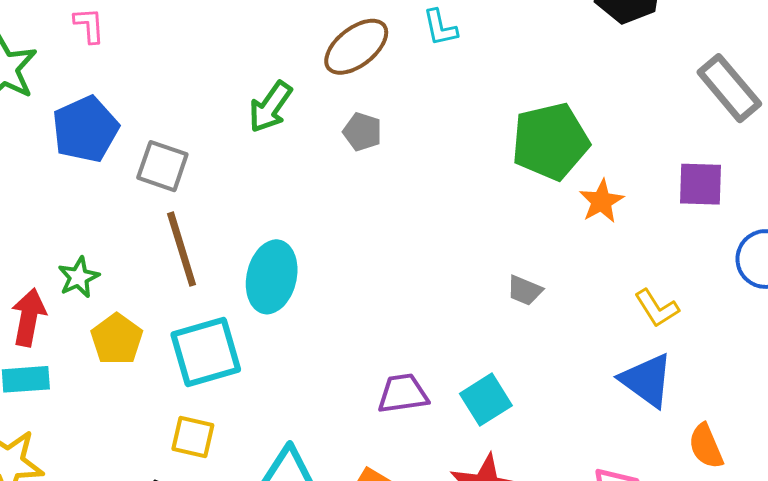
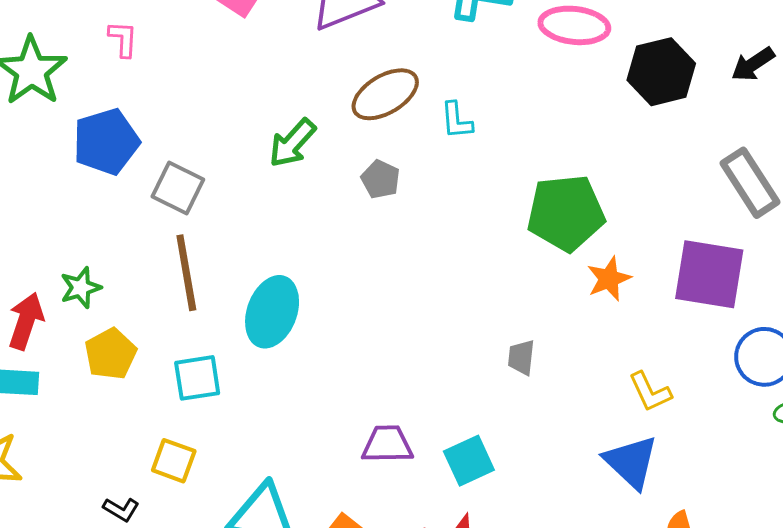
cyan L-shape: (440, 28) -> (457, 120), moved
purple square: (700, 184) -> (709, 274), size x1.5
gray trapezoid: (525, 290) -> (521, 357), turned 66
cyan square: (206, 352) -> (197, 378), size x0.7

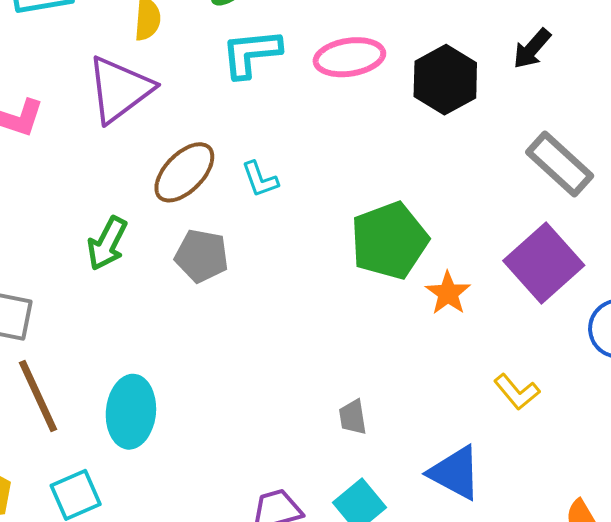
gray pentagon: (381, 179) -> (202, 256), size x1.4
purple square: (709, 274) -> (544, 263), turned -36
gray trapezoid: (521, 357) -> (353, 417), moved
blue triangle: (631, 462) -> (455, 473), moved

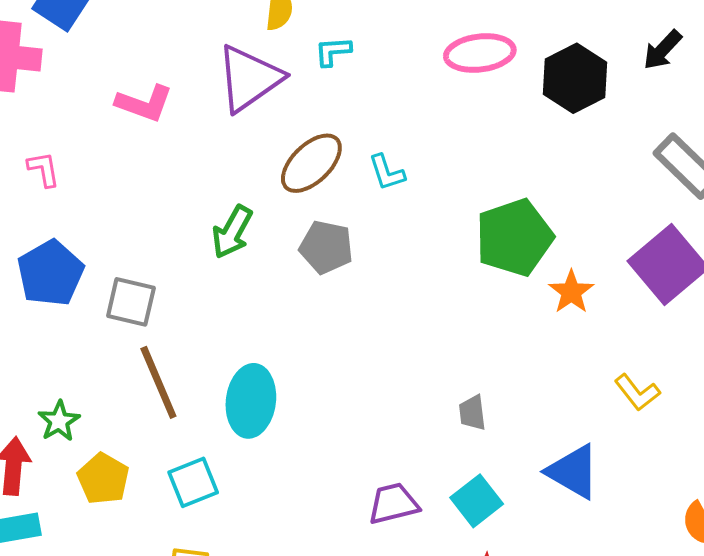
cyan L-shape: (251, 53) -> (333, 51), moved, size x0.6

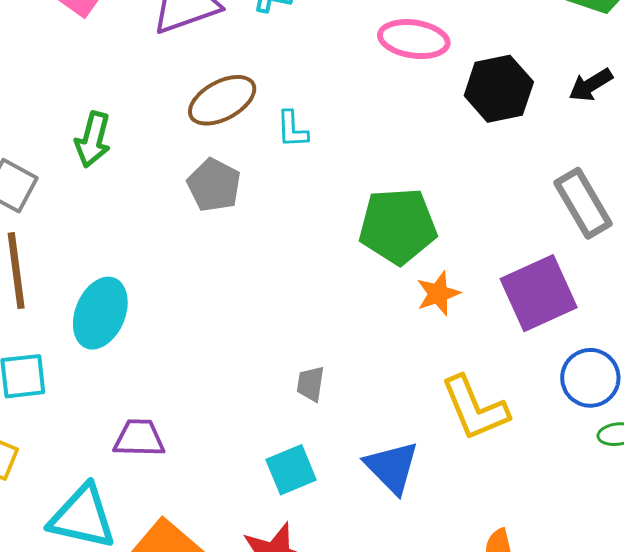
green arrow: (232, 232) -> (93, 139), moved, turned -30
yellow L-shape: (637, 392) -> (475, 408), size x1.6
purple trapezoid: (393, 504) -> (139, 438), moved

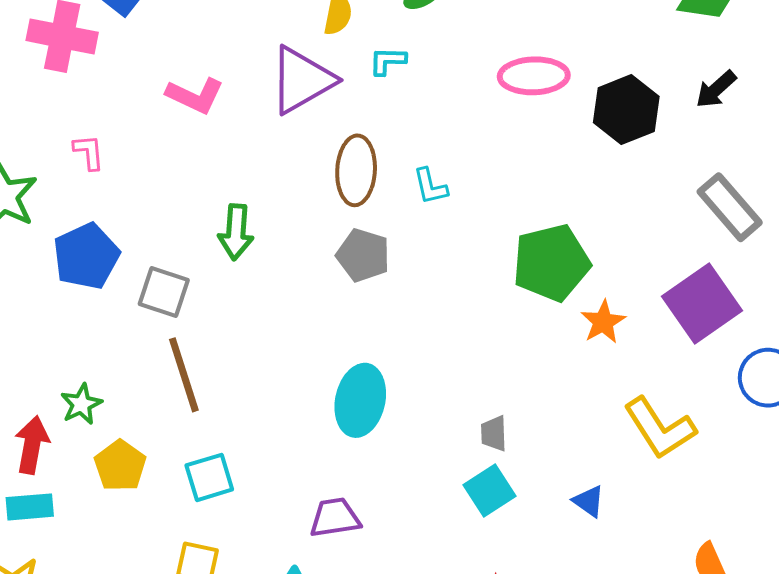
brown ellipse: (222, 100) -> (356, 170), turned -48
cyan ellipse: (100, 313) -> (360, 400), moved
blue triangle: (392, 467) -> (589, 501), size x0.6
cyan square: (291, 470) -> (490, 491), moved

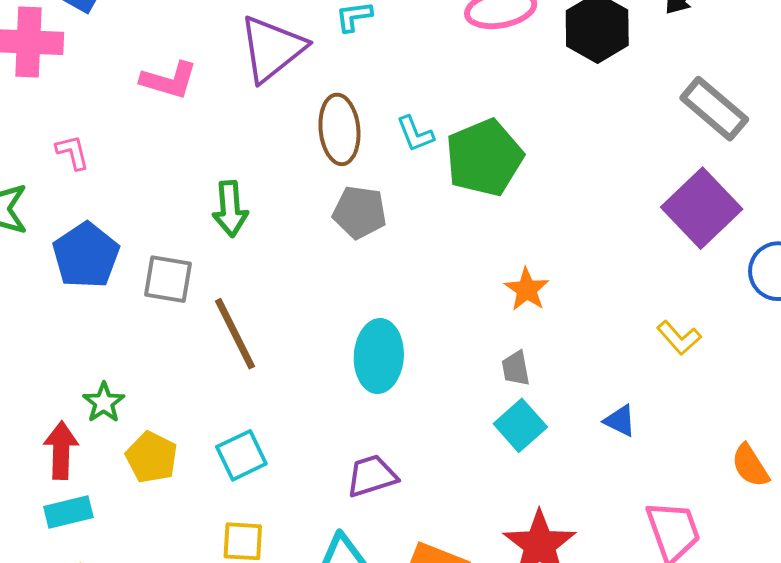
green pentagon: (551, 263) -> (484, 158), moved
orange star: (603, 322) -> (527, 289), moved
brown line: (184, 375) -> (235, 334), moved
yellow L-shape: (660, 428) -> (679, 338), size x0.6

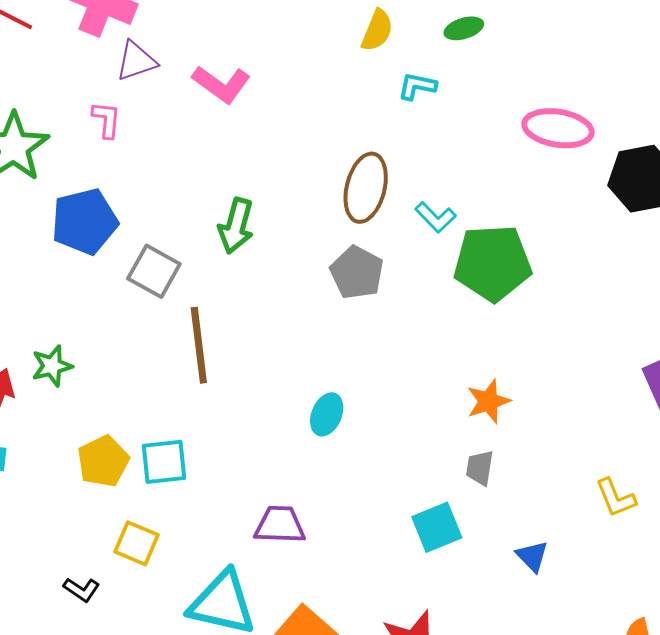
purple triangle: (272, 49) -> (136, 61), moved, size x0.6
cyan L-shape: (415, 134) -> (436, 217), turned -42
cyan ellipse: (379, 356) -> (327, 414), size x0.6
gray trapezoid: (516, 368) -> (480, 468), moved
yellow pentagon: (151, 457) -> (103, 461), moved

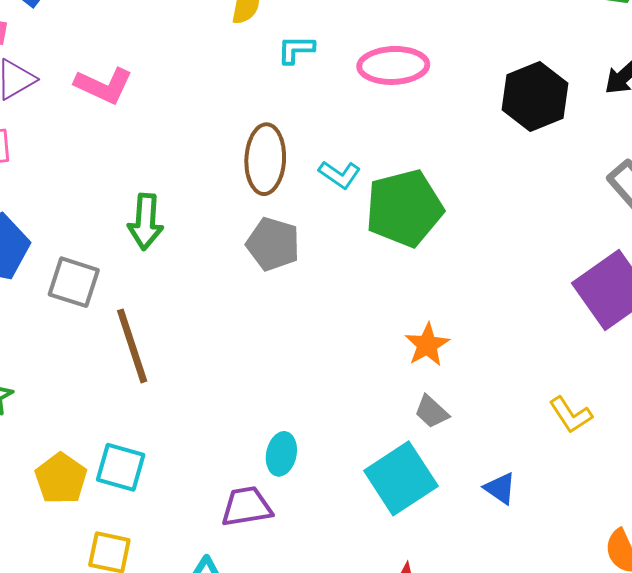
pink ellipse: (558, 128) -> (393, 65), moved
cyan ellipse: (327, 414) -> (281, 454), moved
cyan square: (164, 462) -> (121, 467), turned 33
gray trapezoid: (480, 468) -> (432, 412), turned -45
cyan square: (437, 527) -> (401, 478), size x1.4

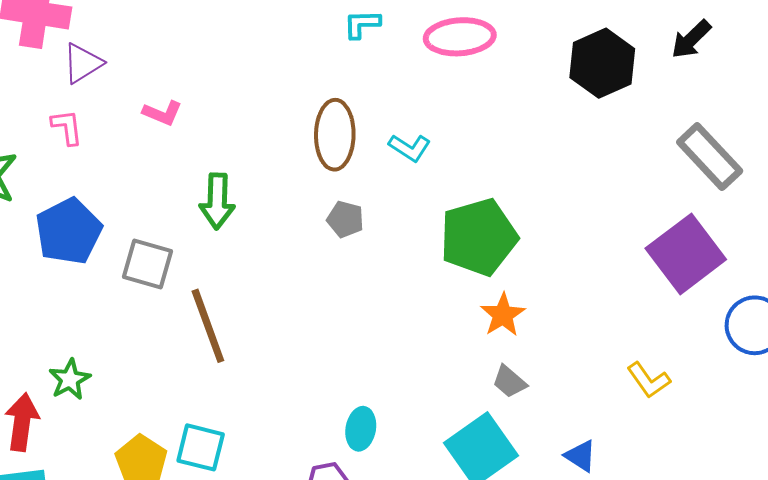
pink L-shape: (104, 86) -> (162, 113), moved, size x0.7
green pentagon: (404, 208) -> (479, 237), moved
gray pentagon: (273, 244) -> (345, 219), size x0.7

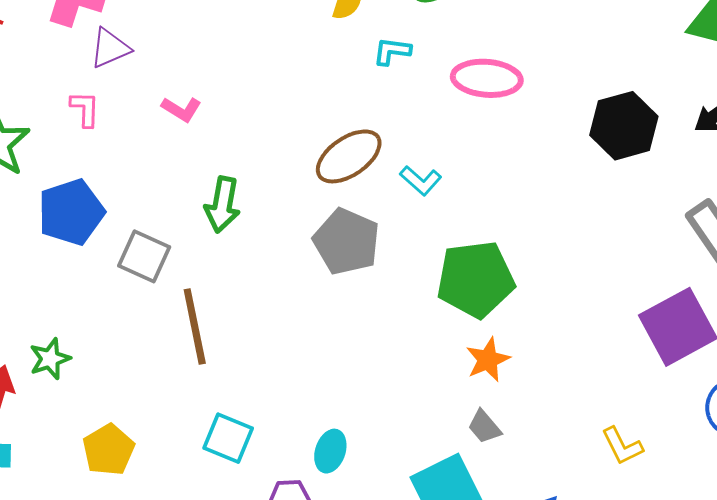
brown ellipse: (335, 135) -> (349, 156), turned 46
gray pentagon: (345, 219) -> (346, 242), size x1.8
cyan square: (201, 447) -> (228, 438), moved

